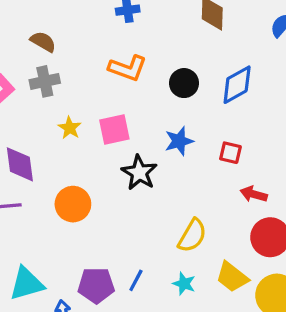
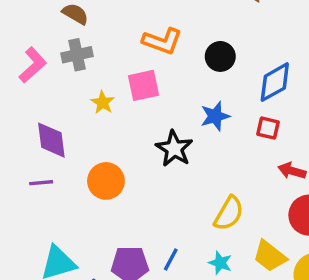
blue diamond: (237, 85) -> (275, 82), moved
pink square: (114, 129) -> (143, 85), moved

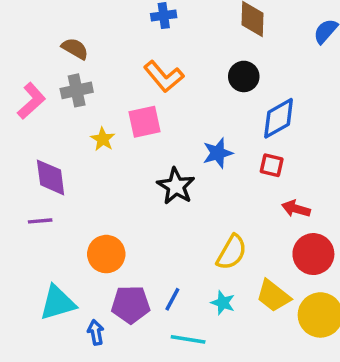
orange L-shape: (162, 41) -> (164, 76), turned 30
black circle: (220, 56) -> (244, 76), moved
orange circle: (106, 181) -> (106, 254), moved

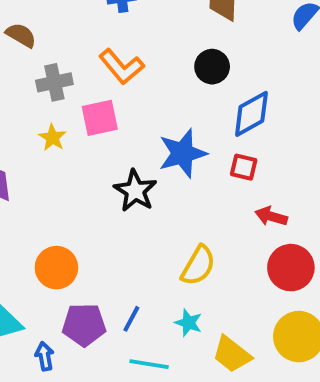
gray cross: (77, 90) -> (54, 82), moved
blue star: (218, 153) -> (183, 153), size x1.4
yellow trapezoid: (273, 296) -> (232, 354), moved

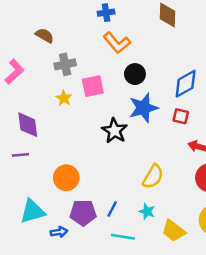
orange L-shape: (121, 67) -> (117, 43), moved
black circle: (212, 67) -> (135, 74), moved
blue arrow: (45, 356) -> (59, 232), turned 91

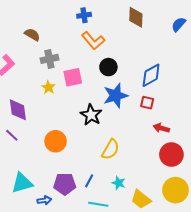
purple line: (20, 155) -> (12, 135), turned 48
yellow semicircle: (153, 177) -> (110, 149), moved
orange circle: (66, 178) -> (56, 141), moved

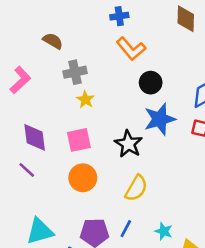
pink square: (73, 77) -> (79, 140), moved
yellow star: (48, 87) -> (85, 100), moved
yellow semicircle: (110, 149) -> (136, 188), moved

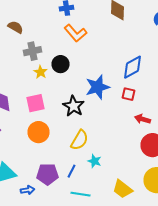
black circle: (151, 83) -> (60, 64), moved
cyan star: (164, 231) -> (94, 161), moved

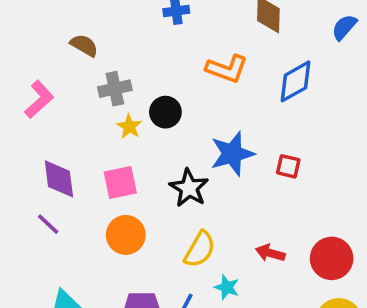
orange L-shape: (76, 33) -> (227, 69), moved, turned -30
blue diamond: (132, 67) -> (295, 81), moved
red arrow: (142, 119) -> (270, 253), moved

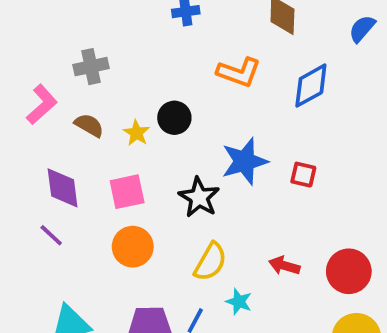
brown semicircle: (84, 45) -> (89, 125), moved
gray cross: (115, 89) -> (91, 67), moved

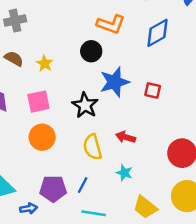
black circle: (174, 118) -> (91, 51), moved
yellow semicircle: (210, 262) -> (92, 147), turned 135
red arrow: (284, 266) -> (126, 137), moved
cyan star: (239, 302) -> (124, 173), moved

